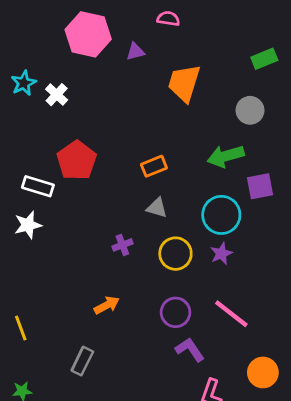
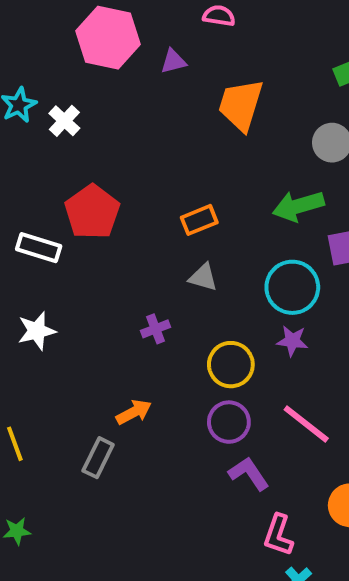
white star: (28, 225) -> (37, 331), moved
yellow circle: (175, 254) -> (231, 365), moved
purple star: (221, 254) -> (292, 341), turned 30
gray rectangle: (82, 361) -> (98, 458), moved

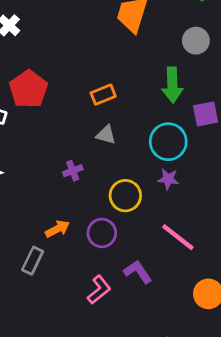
green arrow: (298, 206) -> (172, 85), turned -76
purple circle: (229, 422) -> (102, 233), moved
pink L-shape: (278, 535) -> (99, 290), moved, turned -148

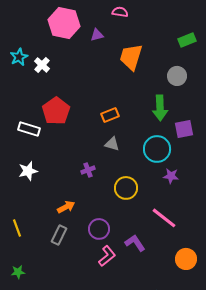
purple star: (168, 179) -> (171, 176), moved
orange arrow: (58, 229) -> (66, 207), moved
purple circle: (102, 233) -> (99, 229), moved

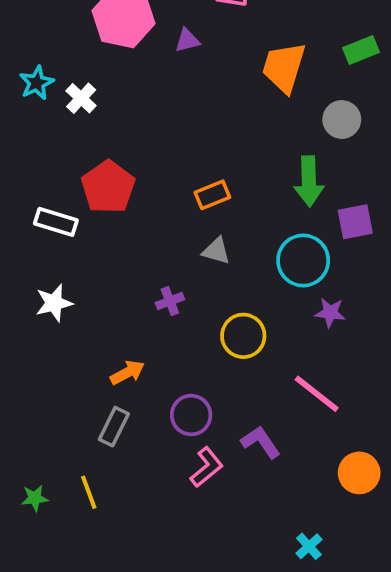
orange trapezoid: (131, 57) -> (284, 67), moved
yellow line: (17, 228) -> (89, 492), moved

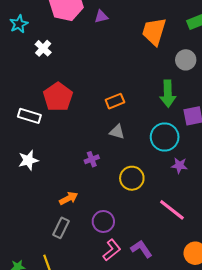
cyan star: (37, 83) -> (19, 24), moved
purple L-shape: (261, 442) -> (141, 249), moved

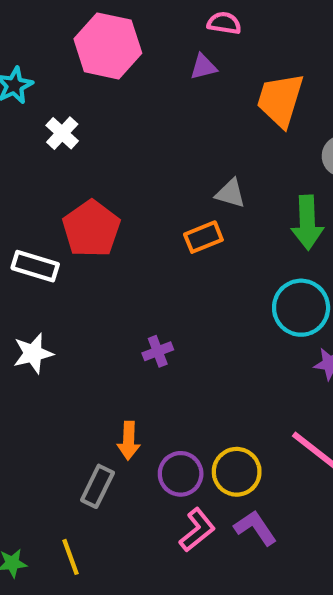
purple triangle: (101, 17) -> (203, 67), moved
gray triangle: (117, 132) -> (230, 193), moved
yellow circle: (132, 178) -> (237, 472), moved
orange arrow: (68, 198) -> (129, 441), moved, turned 120

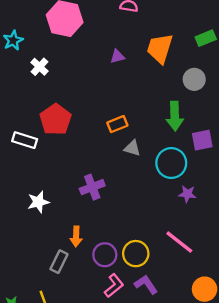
purple triangle: (203, 67) -> (117, 56), moved
gray triangle: (230, 193) -> (132, 148), moved
purple cross: (158, 351) -> (92, 187), size x1.5
white star: (33, 353) -> (38, 202), moved

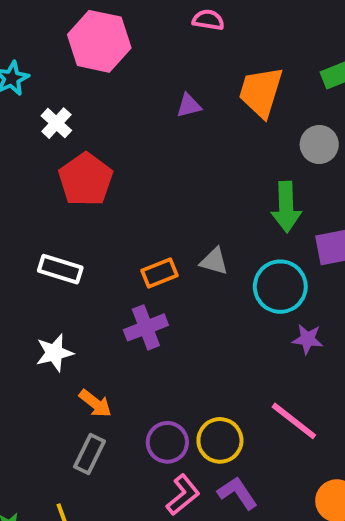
red pentagon: (56, 119) -> (86, 180), moved
orange rectangle: (117, 124) -> (160, 273), moved
white rectangle: (25, 140) -> (60, 269), moved
orange arrow: (76, 236) -> (95, 403), moved, turned -54

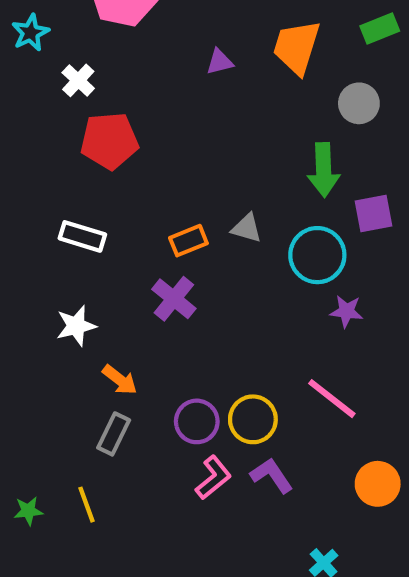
red pentagon: (86, 180) -> (109, 141), turned 30
purple cross: (146, 327) -> (174, 299), turned -30

